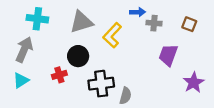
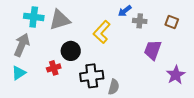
blue arrow: (138, 12) -> (125, 11), turned 144
gray triangle: (81, 22) -> (60, 20), moved

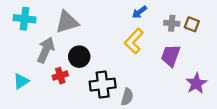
cyan cross: (34, 17) -> (25, 19), moved
gray cross: (140, 21) -> (172, 23), moved
yellow L-shape: (102, 32) -> (134, 41), moved
gray arrow: (22, 45) -> (46, 50), moved

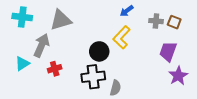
purple trapezoid: (171, 56) -> (168, 51), moved
black circle: (79, 57) -> (99, 51), moved
cyan triangle: (21, 81) -> (22, 64), moved

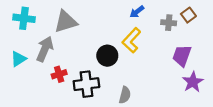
brown square: (174, 22) -> (188, 15), moved, turned 32
cyan triangle: (22, 64) -> (18, 59), moved
black cross: (93, 77) -> (86, 84), moved

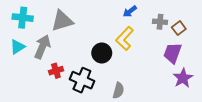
brown square: (188, 15) -> (179, 28), moved
cyan triangle: (18, 59) -> (17, 47), moved
black cross: (86, 84) -> (82, 80), turned 30

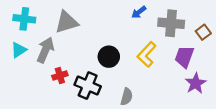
gray cross: (160, 22) -> (171, 23), size x1.6
brown square: (179, 28) -> (203, 32), moved
yellow L-shape: (125, 38) -> (147, 54), moved

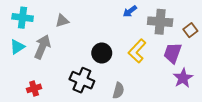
gray triangle: (67, 22) -> (62, 21), size x0.6
red cross: (60, 76) -> (34, 88), moved

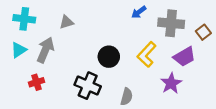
purple trapezoid: (173, 53) -> (184, 57), turned -140
purple star: (183, 78) -> (171, 83), moved
red cross: (34, 88) -> (37, 82), moved

